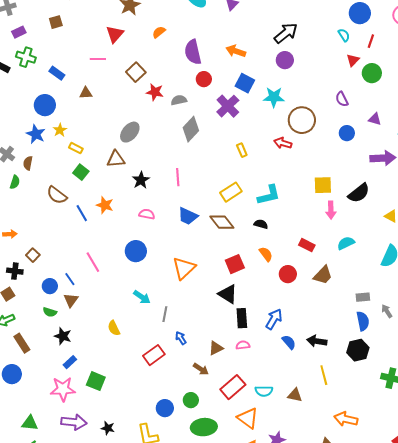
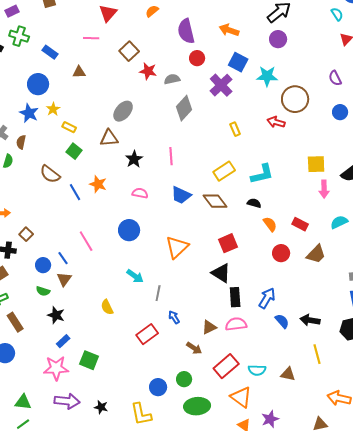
orange semicircle: (266, 254) -> (270, 224), moved
pink semicircle: (243, 345) -> (236, 324), size x1.5

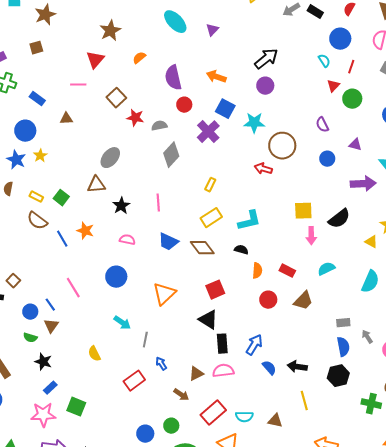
yellow rectangle: (69, 127) -> (36, 197), moved
yellow rectangle: (235, 129) -> (210, 185), moved, turned 48
orange semicircle: (270, 224) -> (257, 271), turned 42

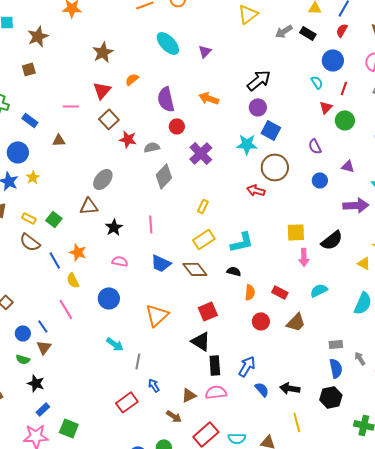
red triangle: (95, 60) -> (102, 90), moved
blue square: (225, 109) -> (271, 130), moved
yellow semicircle: (94, 354) -> (73, 280), moved

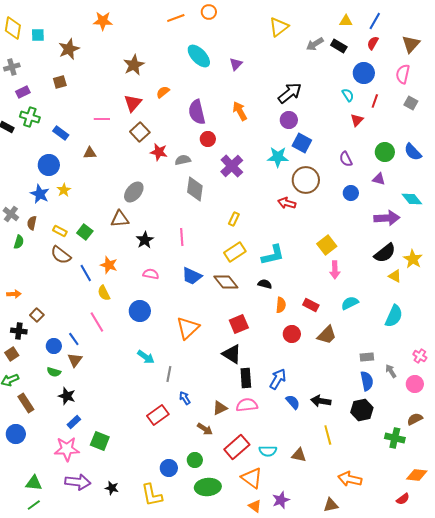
orange arrow: (209, 98) -> (240, 111), turned 42
green circle: (345, 120) -> (385, 152), moved
gray diamond: (164, 176) -> (195, 189), turned -35
yellow square: (296, 232) -> (327, 245), turned -36
black semicircle: (332, 240) -> (385, 253), moved

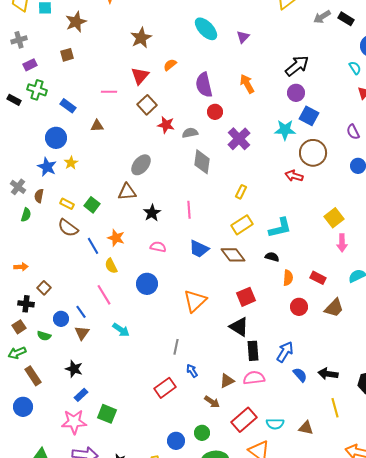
cyan arrow: (146, 357) -> (121, 330), moved
green semicircle: (54, 372) -> (44, 336), moved

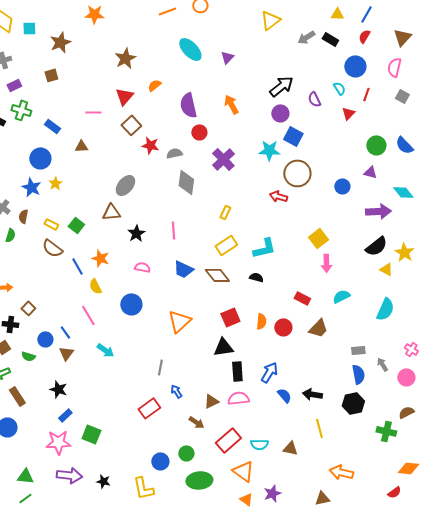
purple semicircle: (353, 132) -> (314, 99), moved
orange semicircle: (288, 278) -> (261, 321), moved
black triangle: (239, 327) -> (223, 347), turned -40

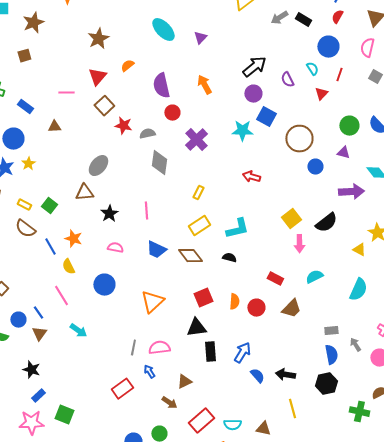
brown circle: (297, 173) -> (299, 139), moved
black semicircle: (376, 246) -> (326, 223), moved
pink semicircle: (238, 398) -> (159, 348), moved

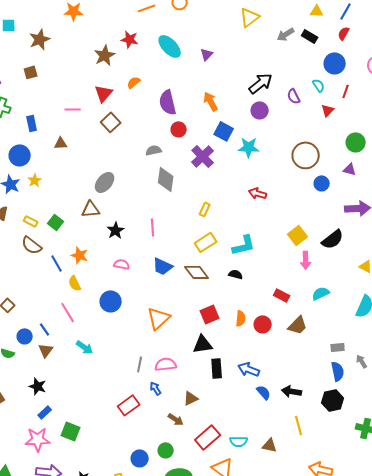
blue rectangle: (25, 107) -> (32, 123), turned 42
blue square: (266, 117) -> (224, 131), moved
red star: (123, 126) -> (130, 39), moved
blue arrow: (242, 353) -> (249, 369), turned -100

